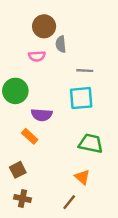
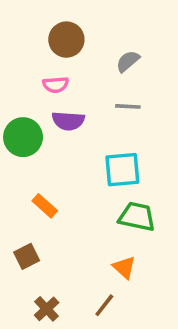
gray semicircle: (61, 44) -> (128, 61), moved, turned 56
cyan square: (81, 98) -> (122, 170), moved
purple semicircle: (42, 115) -> (68, 121), moved
brown cross: (23, 199) -> (47, 309), moved, turned 35

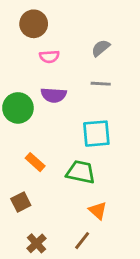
brown circle: (66, 40) -> (34, 24), moved
pink semicircle: (56, 85) -> (49, 57), moved
green trapezoid: (137, 217) -> (81, 172), moved

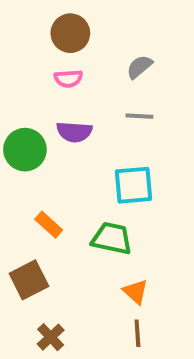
brown circle: (34, 24) -> (70, 33), moved
brown square: (21, 202) -> (29, 280), size x1.4
brown line: (82, 241) -> (137, 333), moved, turned -42

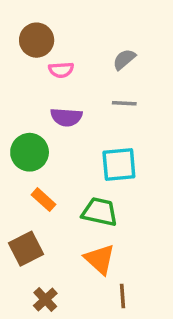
brown circle: (70, 33) -> (37, 40), moved
green circle: (25, 150) -> (30, 152), moved
orange triangle: (135, 292) -> (100, 259), moved, size x1.4

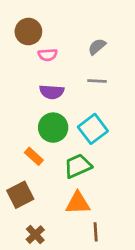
green circle: (30, 152) -> (53, 128), moved
cyan square: (119, 165) -> (93, 129), turned -32
green trapezoid: (100, 212) -> (78, 166), turned -36
orange triangle: (100, 259) -> (78, 203), turned -44

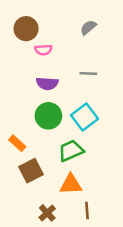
gray semicircle: (97, 47) -> (88, 27), moved
orange rectangle: (34, 156) -> (17, 143), moved
brown square: (20, 195) -> (31, 171), moved
brown cross: (35, 235) -> (47, 213), moved

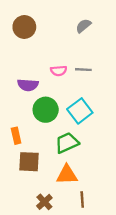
pink semicircle: (43, 50) -> (59, 71), moved
purple semicircle: (47, 83) -> (28, 85), moved
orange rectangle: (17, 143) -> (16, 136), turned 35
brown square: (31, 171) -> (29, 162), turned 30

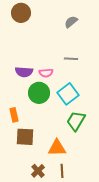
brown circle: (24, 27) -> (21, 13), moved
pink semicircle: (59, 71) -> (46, 73), moved
green trapezoid: (67, 143) -> (76, 121), moved, turned -35
brown line: (82, 200) -> (62, 171), moved

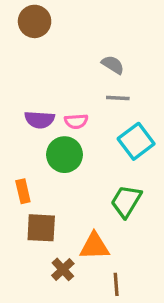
gray semicircle: (71, 22) -> (113, 65), moved, turned 72
cyan square: (68, 94) -> (136, 141), moved
brown cross: (38, 171) -> (63, 269), moved
brown line: (62, 171) -> (116, 284), moved

